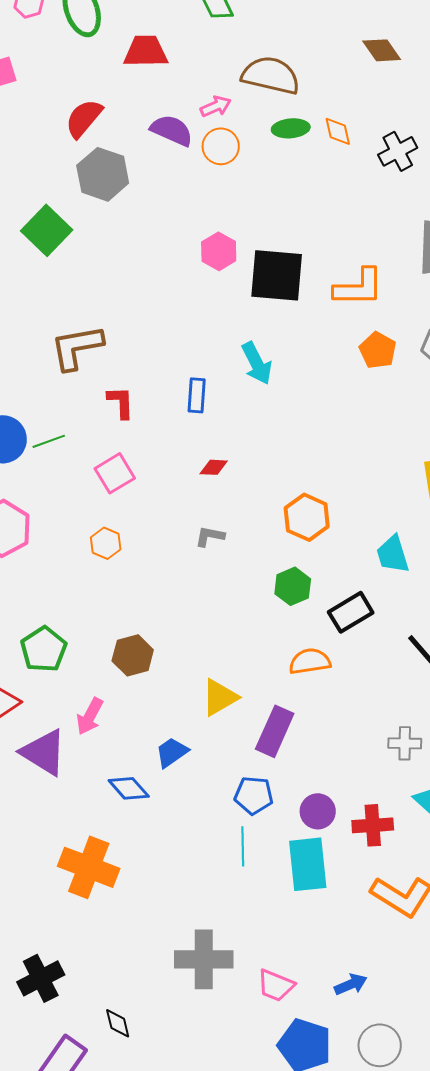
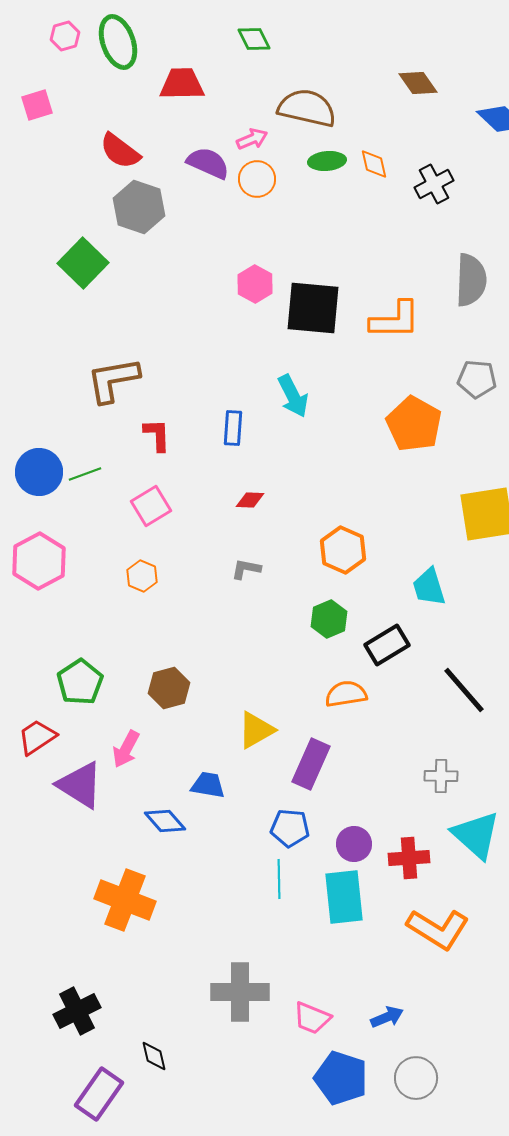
red semicircle: (84, 118) -> (120, 151), turned -93
orange pentagon: (378, 350) -> (414, 424), moved, size x1.5
blue trapezoid: (172, 752) -> (208, 785), turned 45

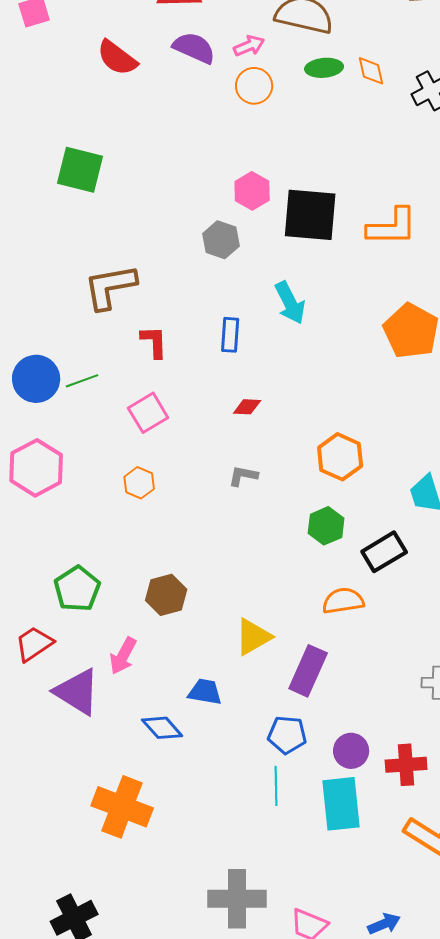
purple semicircle: (208, 163) -> (194, 48), moved
gray hexagon: (139, 207) -> (221, 240), moved, size x0.7
green square: (83, 263) -> (80, 170), turned -30

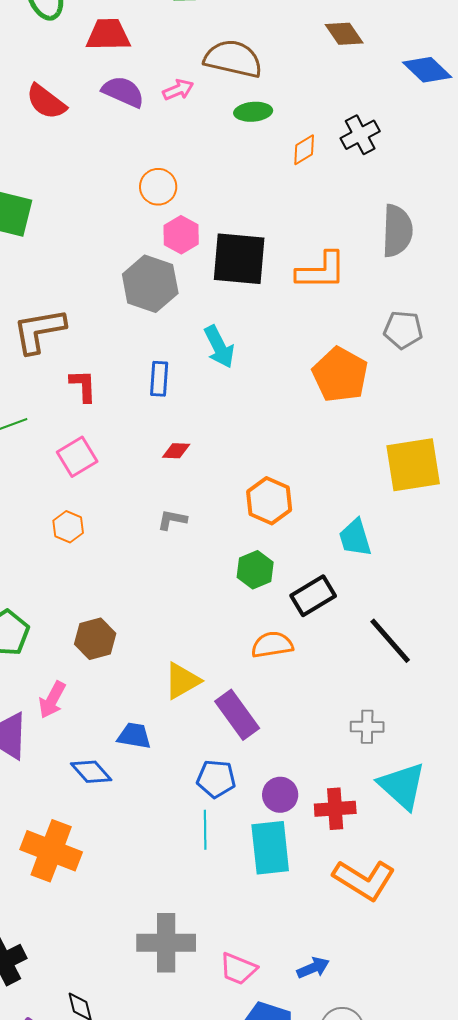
orange diamond: (371, 71) -> (304, 150), moved, turned 72
orange circle: (254, 86) -> (158, 187), moved
gray hexagon: (221, 240) -> (150, 284), size x1.5
purple rectangle: (308, 671) -> (237, 715), turned -60

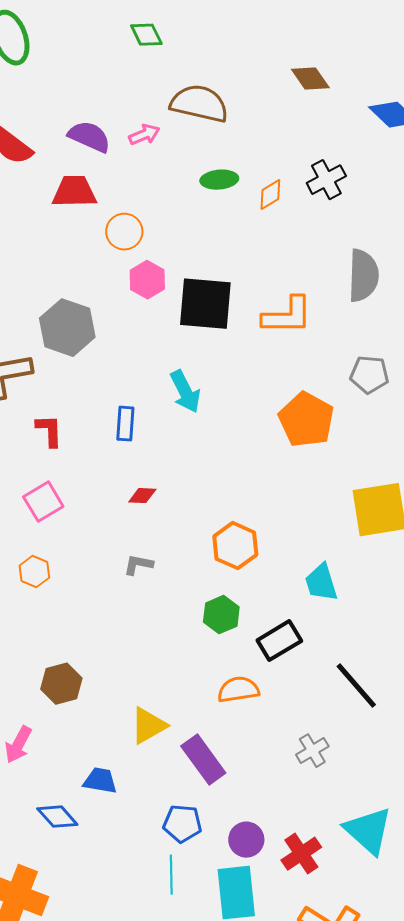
red trapezoid: (108, 35) -> (74, 192), moved
green ellipse: (253, 112) -> (219, 180), moved
gray hexagon: (150, 284) -> (67, 328), moved
gray cross: (367, 727) -> (312, 751), moved, turned -32
red cross: (335, 809) -> (301, 854), turned -30

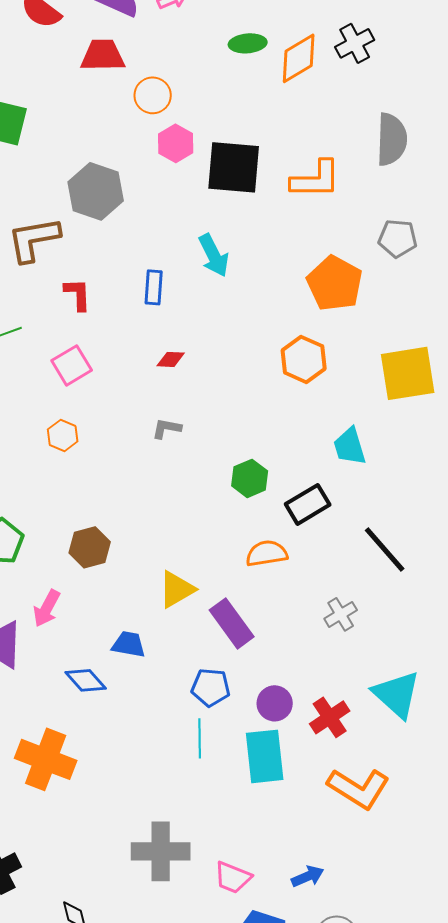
orange diamond: (270, 195) -> (299, 58), size x1.6
orange hexagon: (235, 546) -> (304, 359), moved

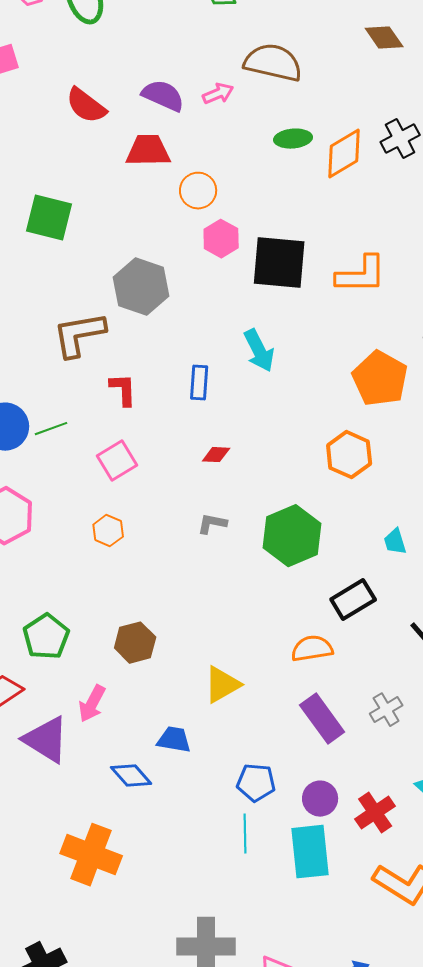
cyan trapezoid: (350, 446) -> (395, 542), size x0.7
green hexagon: (250, 478) -> (292, 536), moved, size x1.6
purple rectangle: (232, 623) -> (322, 719), moved

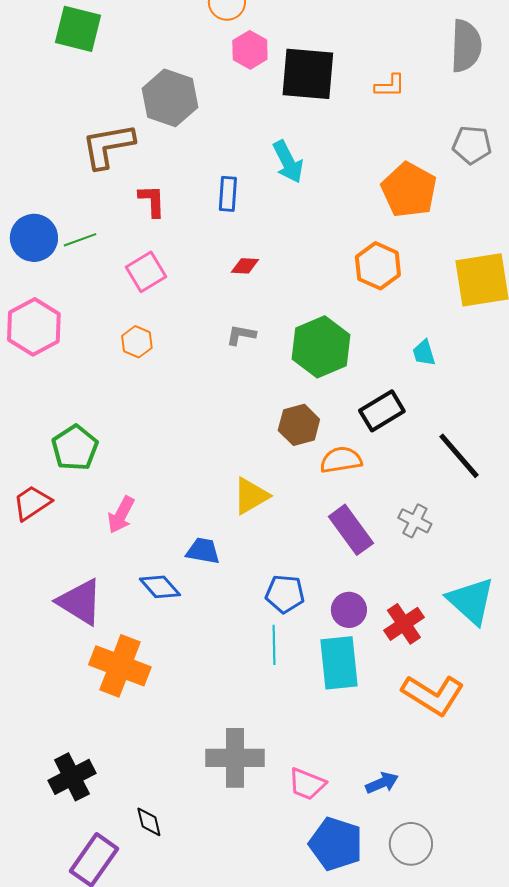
orange L-shape: (361, 275) -> (390, 86), size x0.6
brown hexagon: (135, 643) -> (299, 425), moved
gray cross: (386, 710) -> (415, 521), turned -32
purple triangle: (46, 740) -> (80, 602), moved

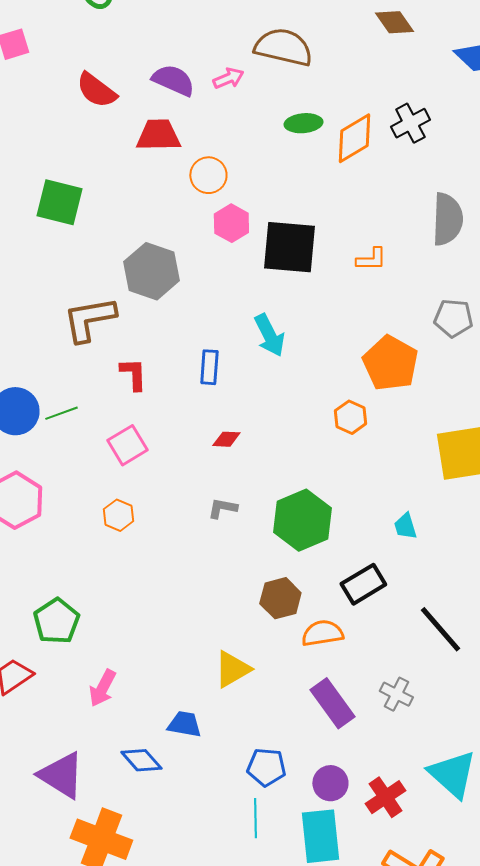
orange hexagon: (378, 266) -> (350, 417), moved, size x0.7

